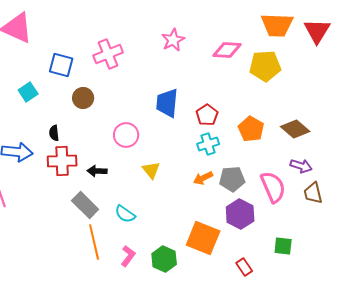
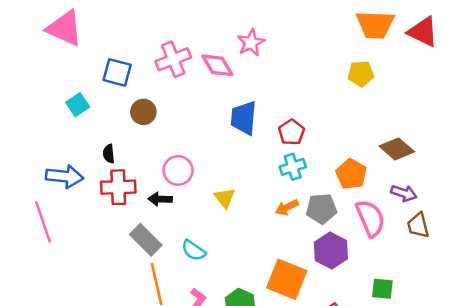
red triangle: (317, 31) -> (423, 32), turned -36
pink diamond: (227, 50) -> (217, 65), moved, turned 56
yellow pentagon: (265, 66) -> (361, 74), size x0.7
orange pentagon: (251, 129) -> (351, 174), moved
pink circle: (126, 135) -> (178, 170), moved

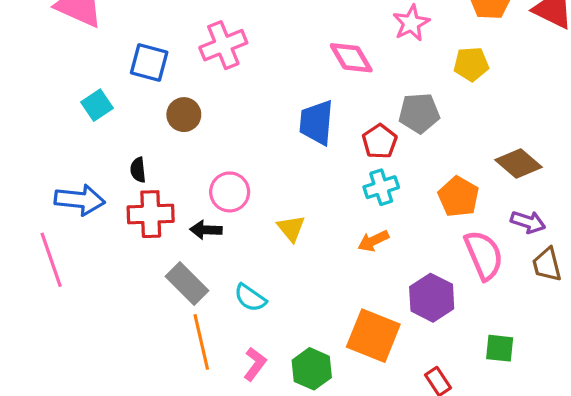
pink star: (251, 43) -> (411, 23), moved
pink diamond: (217, 65) -> (351, 58), moved
gray pentagon: (321, 209) -> (419, 113), moved

